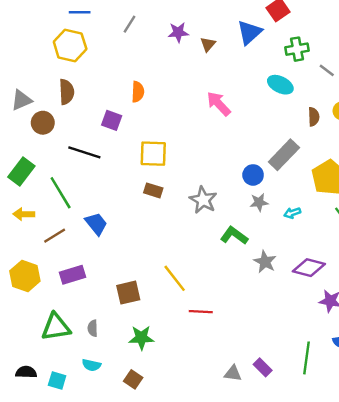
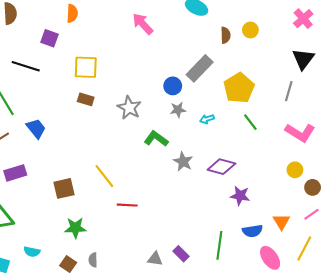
gray semicircle: (93, 328) -> (93, 260), moved

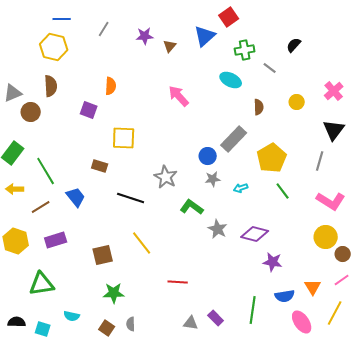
yellow circle: (250, 30) -> (297, 102), moved
black line: (26, 66) -> (131, 198), moved
brown rectangle: (86, 99) -> (100, 166), moved
yellow circle: (295, 170) -> (326, 237), size x1.5
red line: (127, 205) -> (178, 282), moved

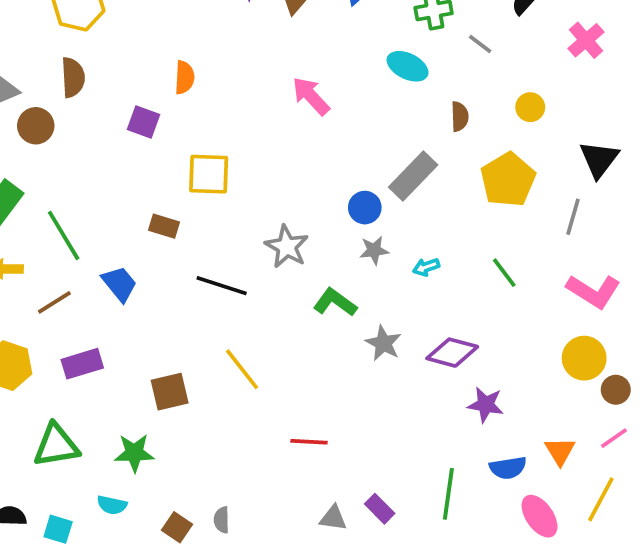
pink cross: (334, 91) -> (586, 40), moved
yellow pentagon: (272, 158) -> (508, 180), moved
green star: (114, 293) -> (134, 453), moved

